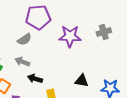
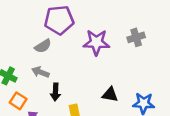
black arrow: (35, 79) -> (55, 92), turned -104

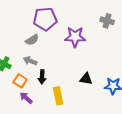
gray cross: (136, 37) -> (107, 21), moved, turned 32
orange square: (18, 101) -> (20, 81), moved

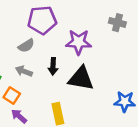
black arrow: (42, 77) -> (53, 66), moved
black triangle: (86, 79) -> (81, 78), moved, size x1.6

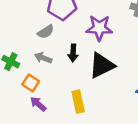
black triangle: (81, 78) -> (102, 65), turned -36

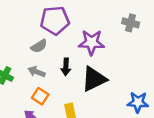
orange square: (31, 83) -> (40, 96), moved

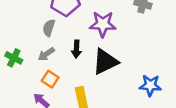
gray semicircle: (39, 46) -> (49, 28), turned 140
gray arrow: (37, 72) -> (46, 54), turned -56

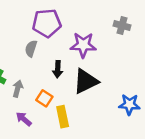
gray arrow: (46, 54) -> (18, 89), moved, turned 140
orange square: (50, 79) -> (44, 98), moved

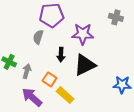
yellow rectangle: (63, 117) -> (65, 95), turned -36
purple arrow: (24, 119) -> (32, 97), size x1.5

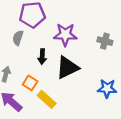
gray cross: (116, 17) -> (105, 41), moved

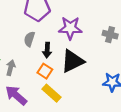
gray semicircle: (18, 38) -> (29, 39), moved
orange square: (30, 83) -> (45, 71), moved

